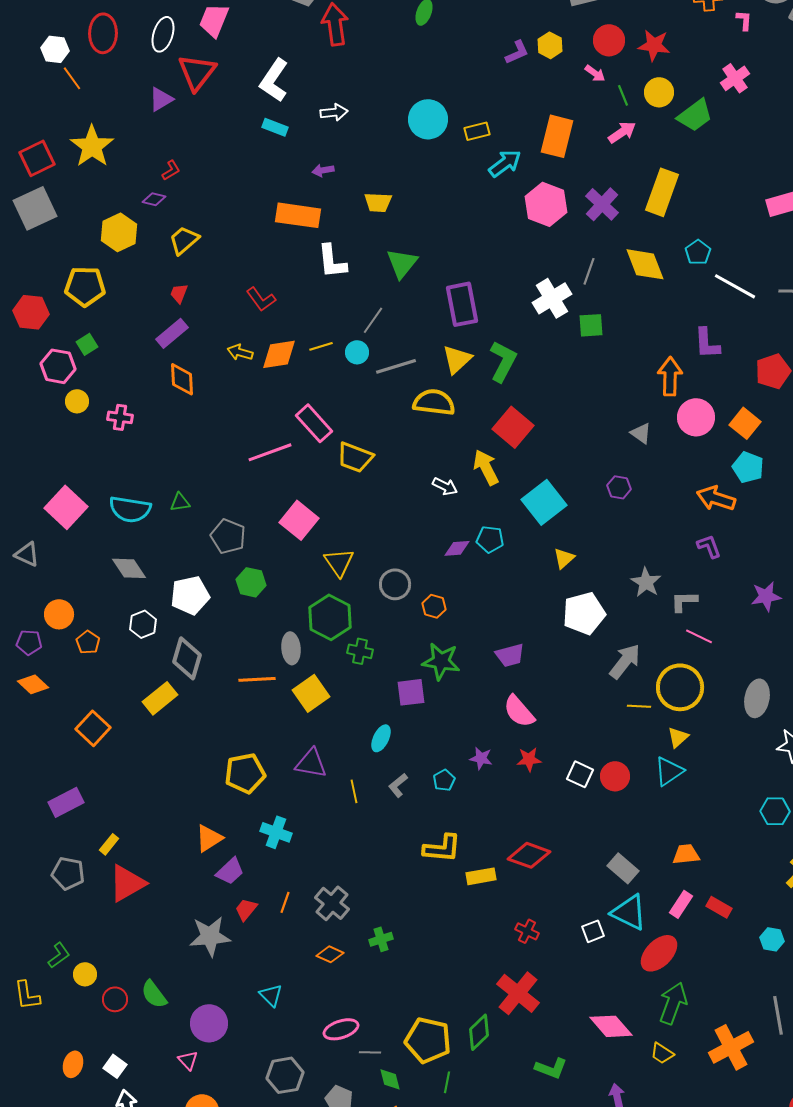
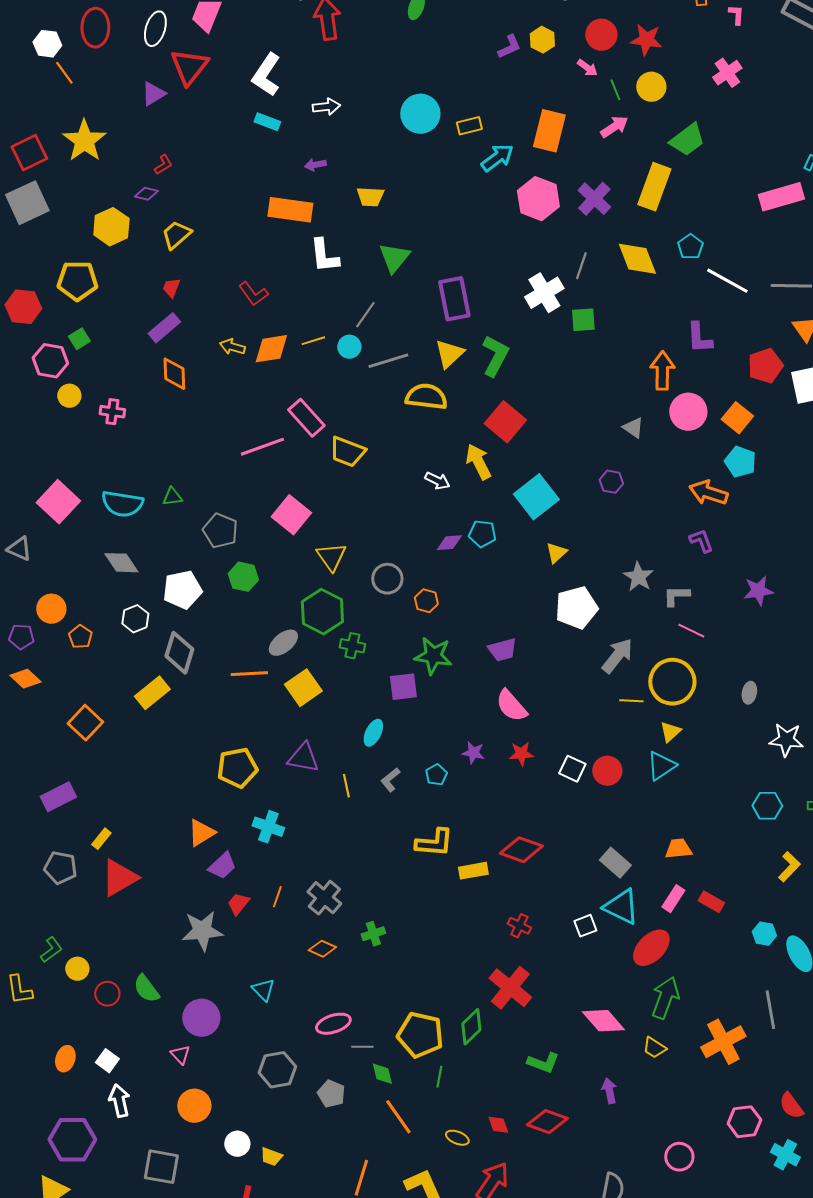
green trapezoid: (695, 115) -> (687, 140), moved
gray ellipse: (291, 648) -> (283, 643), turned 56
gray ellipse: (757, 698) -> (749, 693), size x0.6

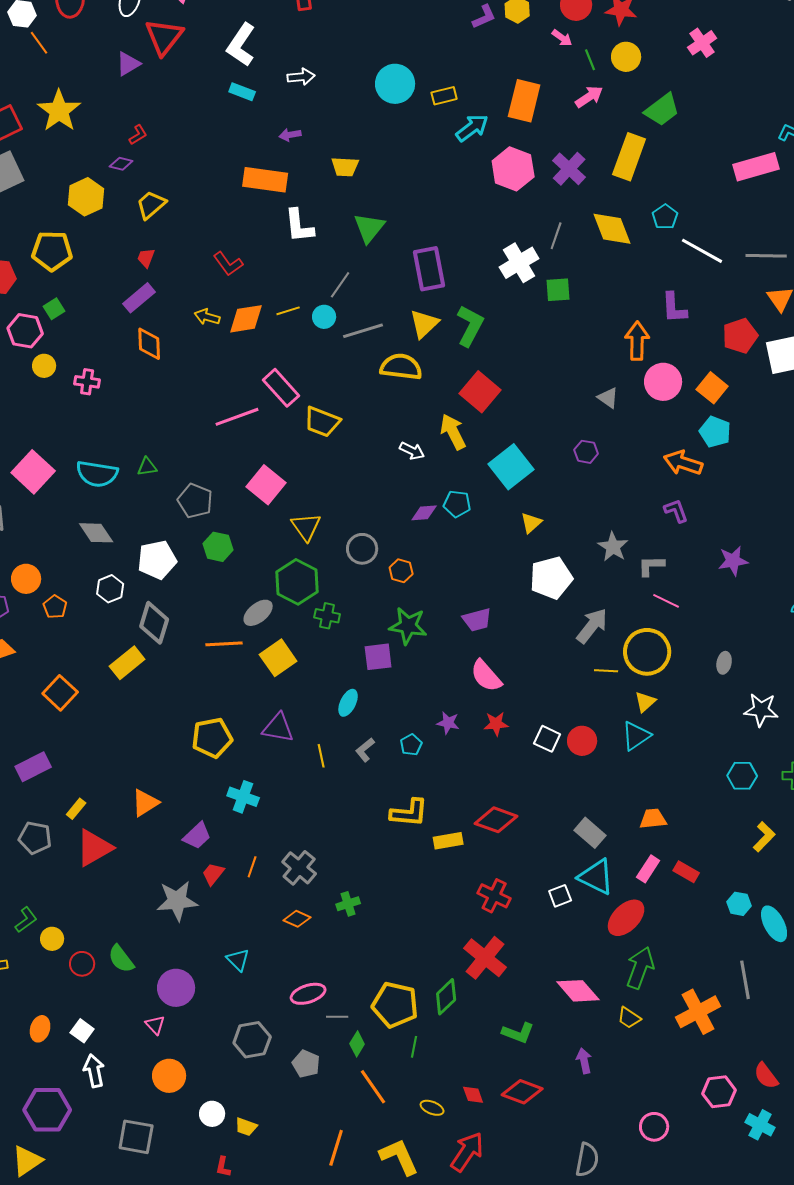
orange triangle: (201, 833) -> (145, 803), moved
red cross: (519, 926) -> (494, 896), size x1.4
green diamond: (382, 1074) -> (357, 1044), turned 45

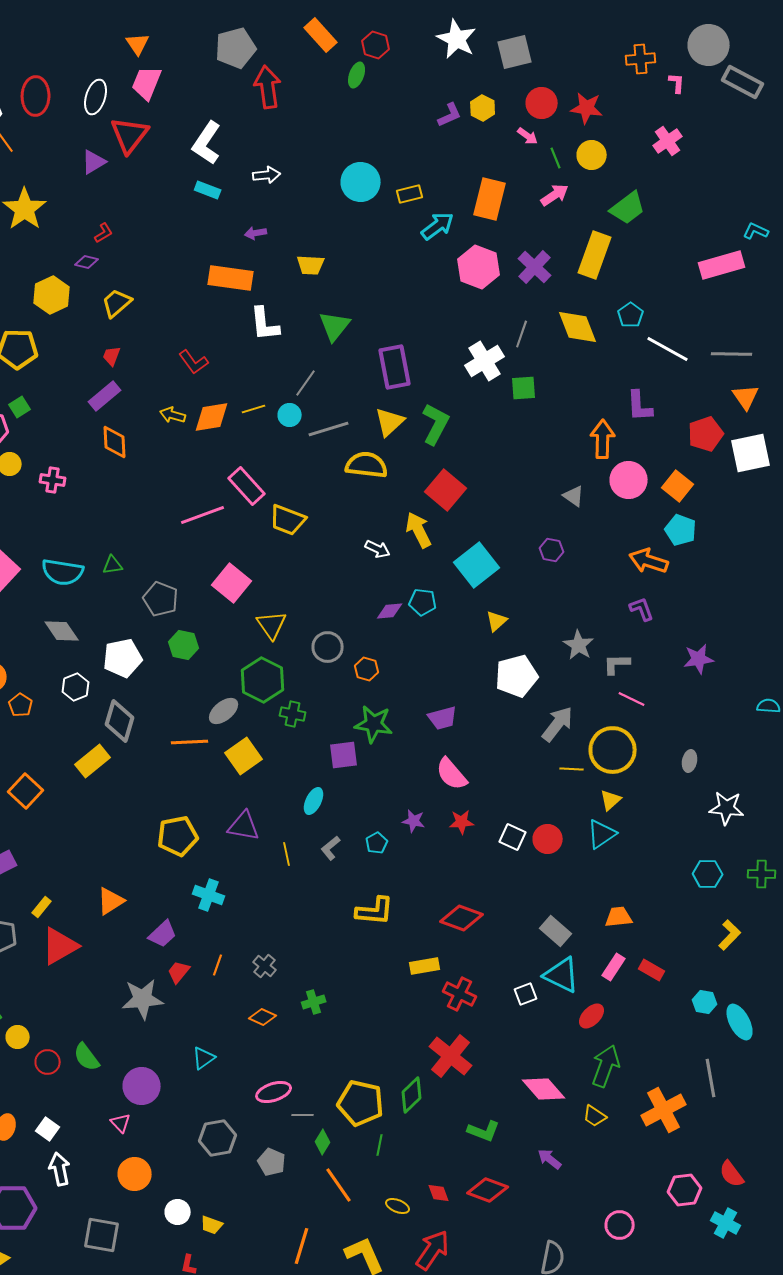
yellow rectangle: (448, 841) -> (425, 966), moved
gray cross: (299, 868) -> (265, 966), size x0.7
red ellipse: (626, 918) -> (592, 1016), size x0.7
cyan triangle: (238, 960) -> (204, 1058), turned 40
purple arrow: (584, 1061) -> (550, 1159), turned -40

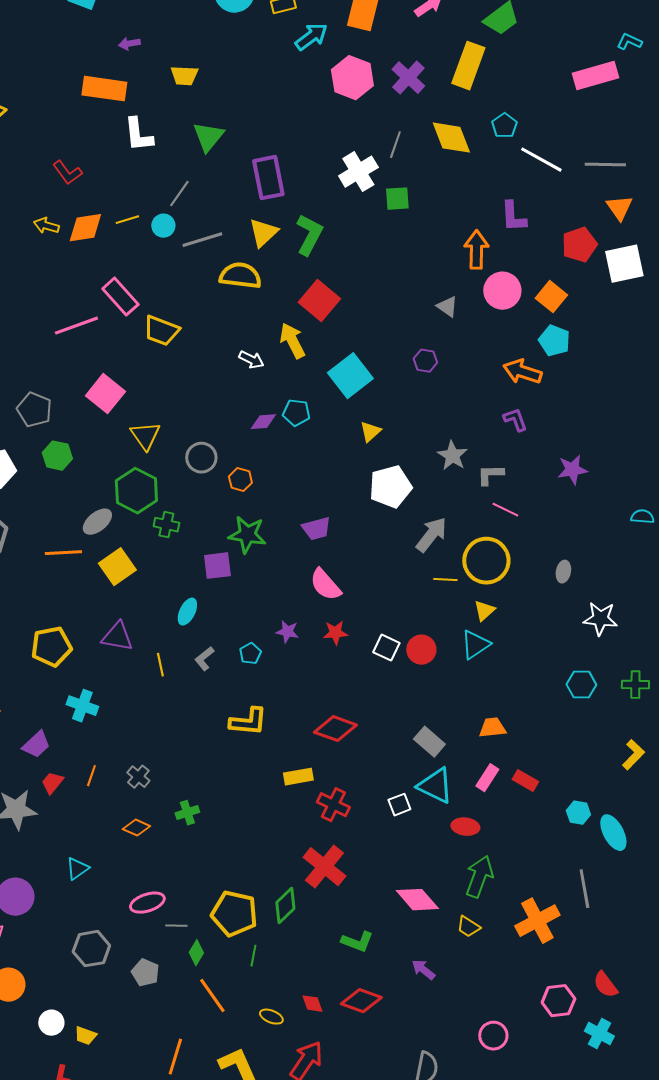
yellow L-shape: (730, 935) -> (633, 755), moved
red ellipse: (592, 1016) -> (465, 827), turned 52

